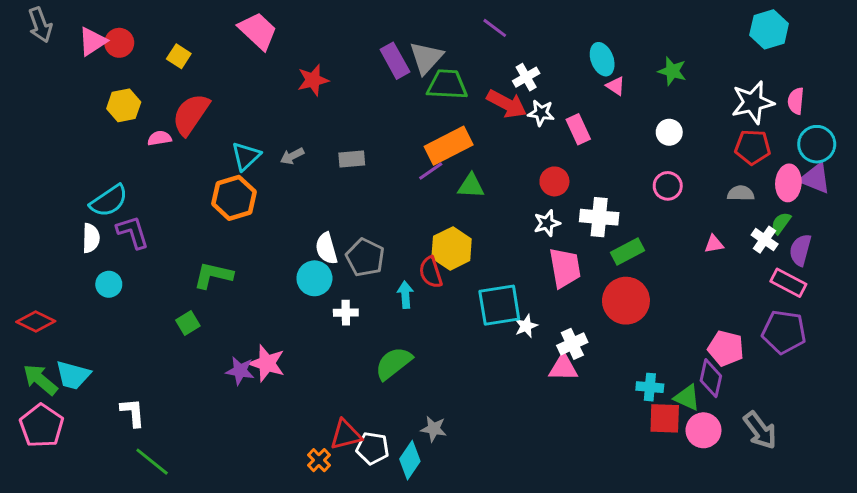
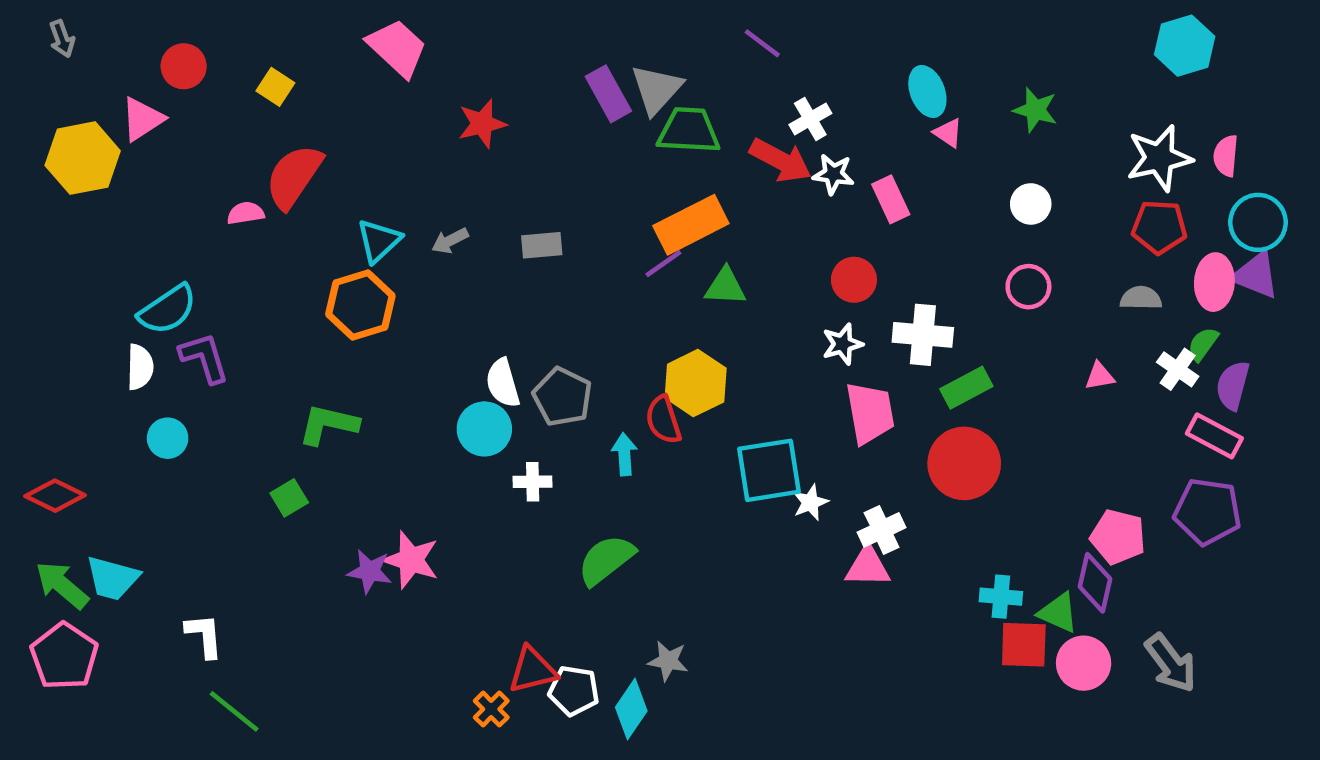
gray arrow: (40, 25) -> (62, 39), size x0.7
pink triangle: (92, 41) -> (142, 119), moved
yellow hexagon: (124, 105) -> (83, 158), moved, size x1.4

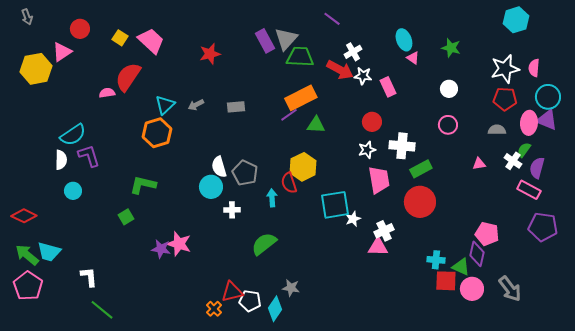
pink trapezoid: (397, 48) -> (151, 41), moved
purple pentagon: (1208, 512) -> (543, 227), moved

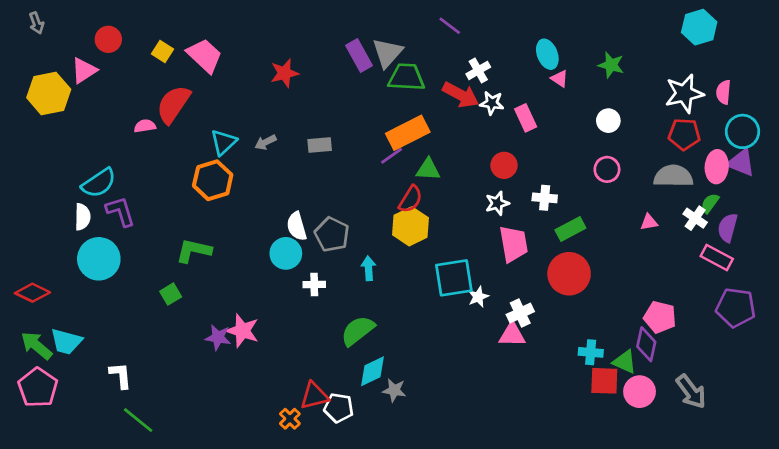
gray semicircle: (497, 130) -> (673, 176), size x1.6
white cross: (402, 146) -> (545, 198), size x0.7
red semicircle: (289, 183) -> (410, 199), moved, turned -130
cyan circle: (73, 191) -> (99, 259), size x1.8
cyan diamond: (275, 309) -> (373, 371), moved, turned 30

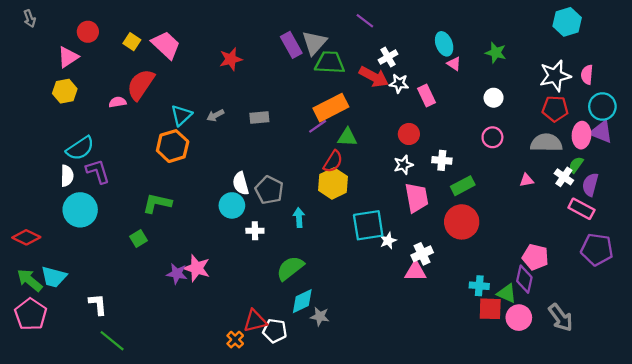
yellow hexagon: (49, 94) -> (65, 91), moved, size x0.7

